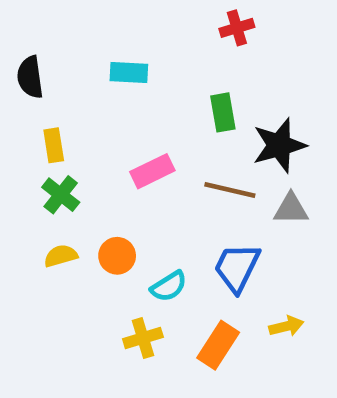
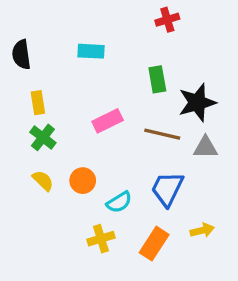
yellow semicircle: (61, 256) -> (43, 181), turned 60

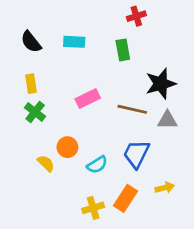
black semicircle: (21, 55) -> (31, 42), moved, turned -30
green rectangle: (157, 79) -> (123, 50), moved
yellow semicircle: (43, 181) -> (46, 163), moved
yellow cross: (101, 239) -> (93, 208), moved

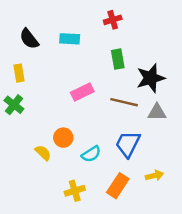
red cross: (136, 16) -> (113, 20), moved
green rectangle: (123, 50) -> (118, 59), moved
yellow rectangle: (31, 84) -> (19, 73), moved
green cross: (35, 112) -> (14, 105), moved
yellow cross: (93, 208) -> (75, 191), moved

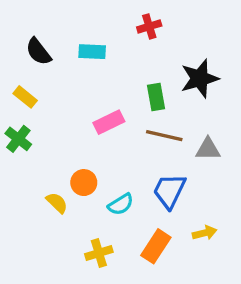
green rectangle: (118, 59) -> (156, 97), moved
yellow rectangle: (19, 73) -> (25, 97), turned -42
black star: (151, 78) -> (200, 78), moved

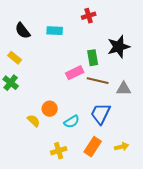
pink rectangle: (109, 122) -> (75, 73), moved
yellow arrow: (205, 233) -> (122, 147), moved

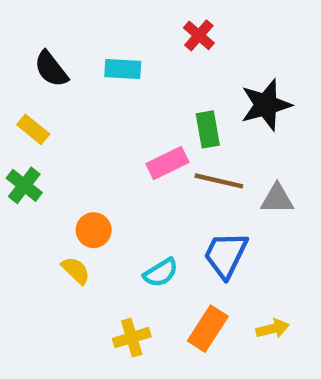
red cross: (89, 16) -> (199, 35), turned -32
orange circle: (50, 109) -> (94, 230), moved

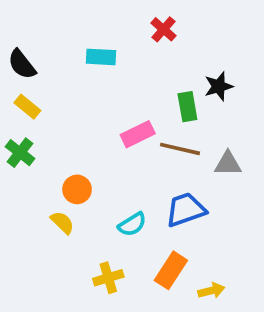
black semicircle: (51, 69) -> (22, 64), moved
black star: (266, 105) -> (219, 86), size x0.7
green rectangle: (208, 129) -> (187, 107), moved
blue trapezoid: (226, 255) -> (186, 210), turned 45
yellow arrow: (273, 329) -> (211, 291), moved

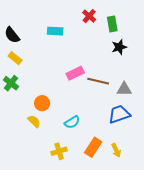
green rectangle: (187, 107) -> (112, 24), moved
blue trapezoid: (186, 210) -> (119, 114), moved
yellow arrow: (211, 291) -> (116, 150), moved, turned 80

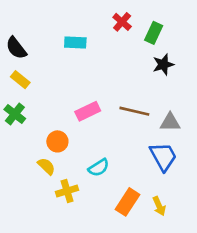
green rectangle: (112, 24) -> (154, 33), turned 35
pink rectangle: (75, 73) -> (88, 111), moved
blue trapezoid: (119, 114) -> (163, 157), turned 80
yellow cross: (59, 151) -> (67, 191), moved

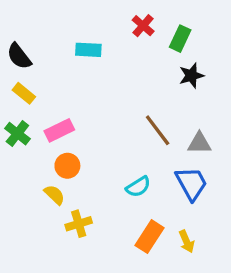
pink rectangle: (88, 111) -> (59, 130), moved
brown line: (134, 111) -> (158, 130), turned 40
cyan semicircle: (99, 168) -> (138, 187), moved

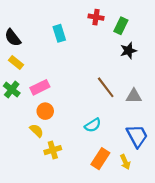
red cross: (143, 26) -> (96, 17), turned -32
cyan rectangle: (88, 50) -> (59, 33), turned 70
blue trapezoid: (191, 183) -> (137, 136), moved

